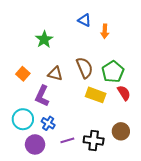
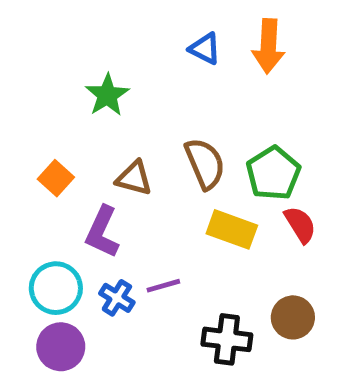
orange arrow: (105, 31) -> (268, 46), moved, size x1.5
purple line: (67, 140) -> (163, 286), moved
purple circle: (35, 144) -> (61, 347), moved

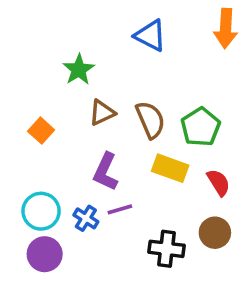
orange arrow: (268, 46) -> (226, 28), moved
blue triangle: (205, 49) -> (150, 36), size x1.4
brown triangle: (134, 178) -> (102, 113), moved, turned -40
red semicircle: (300, 225) -> (218, 182), moved
purple L-shape: (102, 232) -> (106, 172), moved

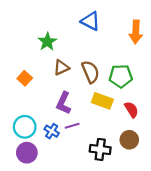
orange arrow: (226, 28) -> (136, 32), moved
green pentagon: (201, 127) -> (121, 76), turned 30

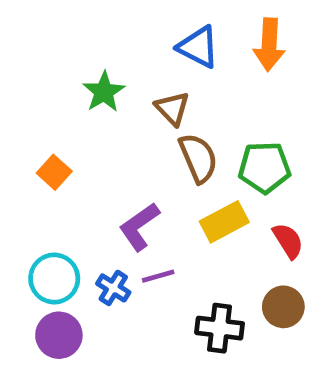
orange arrow: (136, 32) -> (269, 45), moved
brown triangle: (61, 68) -> (172, 108), moved, turned -49
yellow rectangle: (102, 101) -> (224, 222), turned -48
purple L-shape: (64, 103) -> (139, 227), turned 30

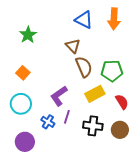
green star: (104, 92) -> (28, 35), moved
purple line: (158, 276) -> (67, 117), turned -56
cyan circle: (54, 278) -> (21, 104), moved
black cross: (220, 328) -> (93, 126), moved

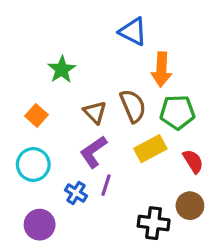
orange arrow: (114, 19) -> (161, 70), moved
green star: (28, 35) -> (62, 70), moved
brown triangle: (73, 46) -> (95, 112), moved
black cross: (93, 126) -> (154, 223), moved

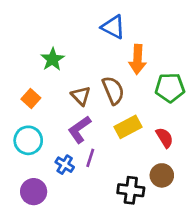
green pentagon: (177, 112) -> (170, 88), moved

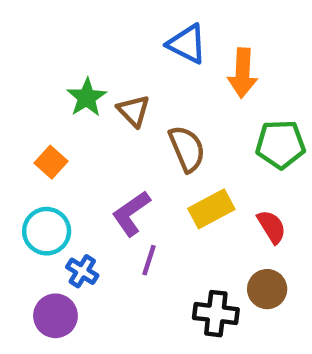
orange arrow: (138, 59) -> (243, 73), moved
brown triangle: (81, 96) -> (133, 111), moved
blue cross: (65, 165) -> (82, 271), moved

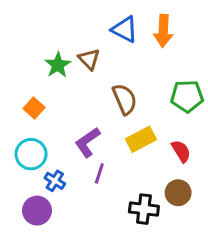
orange arrow: (243, 73) -> (163, 31), moved
brown triangle: (133, 111) -> (89, 59), moved

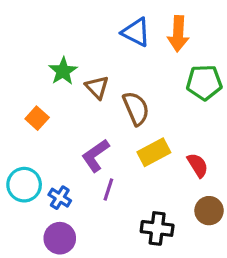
brown triangle: (89, 59) -> (97, 87), moved
green pentagon: (187, 96) -> (204, 82), moved
cyan circle: (31, 154) -> (24, 185), moved
brown circle: (178, 193) -> (209, 211), moved
purple circle: (37, 211) -> (60, 238), moved

